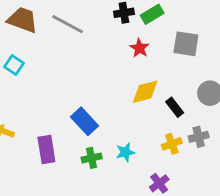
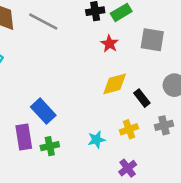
blue rectangle: (84, 121) -> (43, 111), moved
yellow cross: (172, 144) -> (129, 129), moved
green cross: (92, 158) -> (50, 146), moved

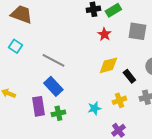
gray line: (43, 22) -> (53, 60), moved

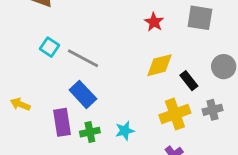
cyan square: (15, 46) -> (50, 47), moved
yellow cross: (119, 100) -> (175, 114), size x1.5
cyan star: (94, 108) -> (125, 131), moved

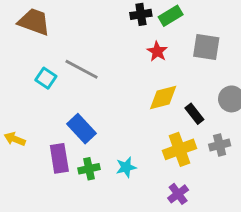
gray line: (83, 58) -> (82, 69), moved

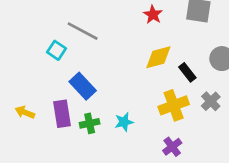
cyan square: (46, 78) -> (56, 50), moved
yellow arrow: (15, 139) -> (25, 112), moved
gray cross: (220, 145) -> (211, 101), turned -30

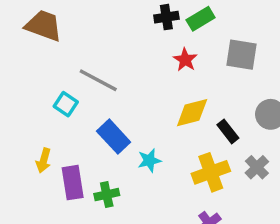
blue rectangle: (83, 86) -> (114, 137), moved
yellow arrow: (25, 112) -> (44, 160), moved, turned -96
cyan star: (124, 122) -> (149, 160), moved

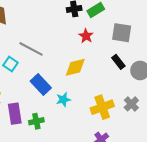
yellow diamond: (192, 113) -> (75, 67), moved
black rectangle: (228, 131) -> (118, 62), moved

